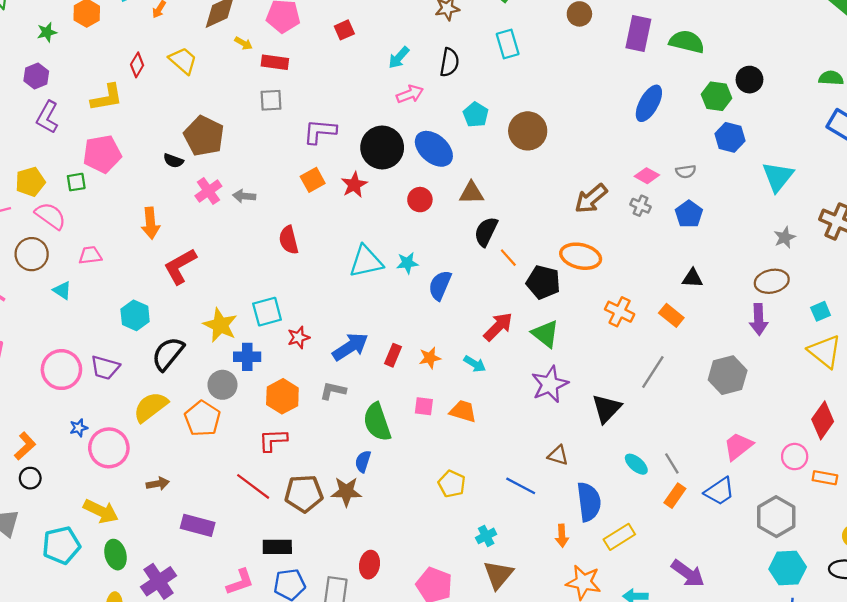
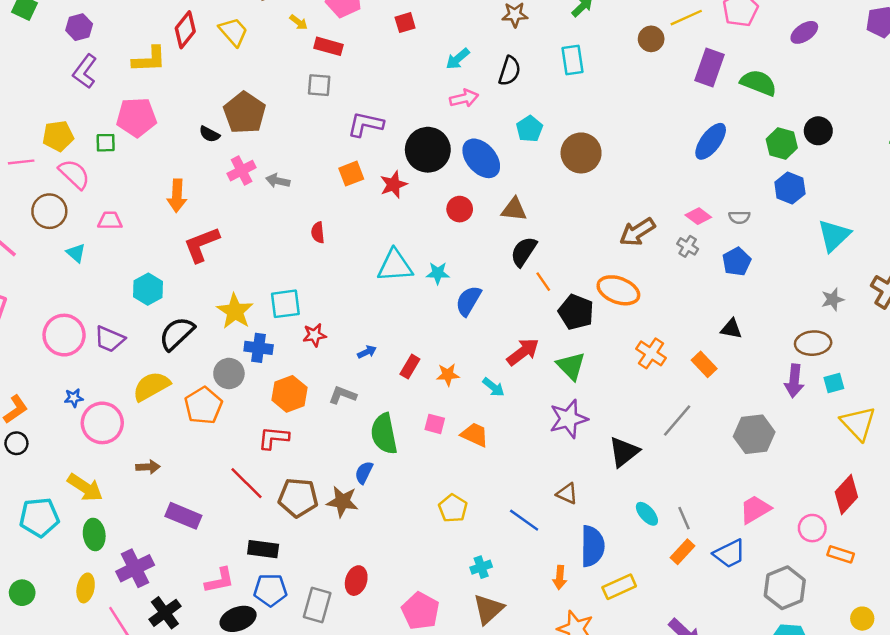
red diamond: (137, 65) -> (185, 30), size x1.4
red semicircle: (289, 240) -> (318, 233), size x0.7
cyan square: (821, 311) -> (834, 383), moved
blue arrow: (350, 347) -> (367, 352), size x0.5

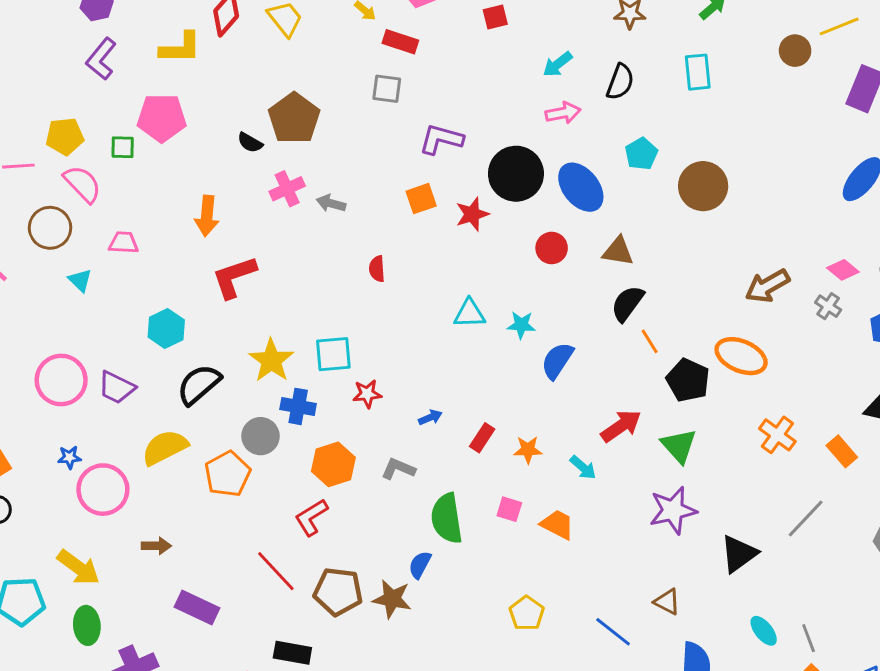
cyan triangle: (395, 266) -> (469, 314), size x0.7
red L-shape: (274, 438) -> (311, 517), turned -40

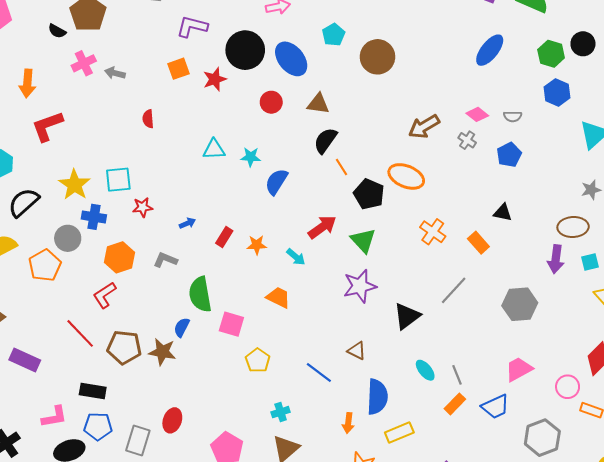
pink square: (509, 509) -> (231, 324), moved, size x1.4

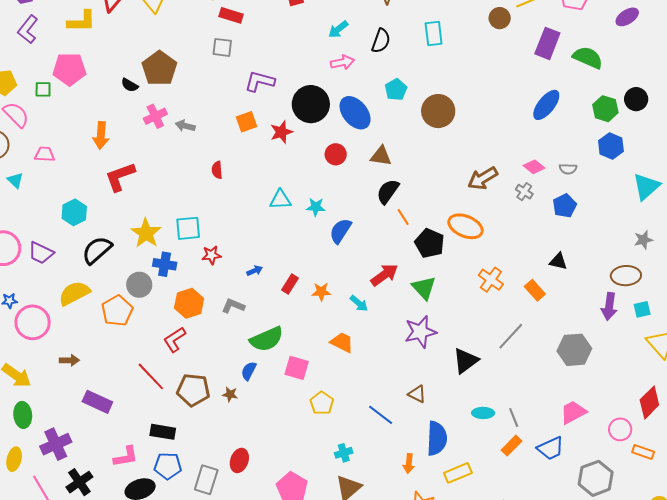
green semicircle: (200, 294) -> (267, 339), turned -104
brown star: (162, 352) -> (230, 394), size x0.6
cyan ellipse: (425, 370) -> (483, 413), turned -50

